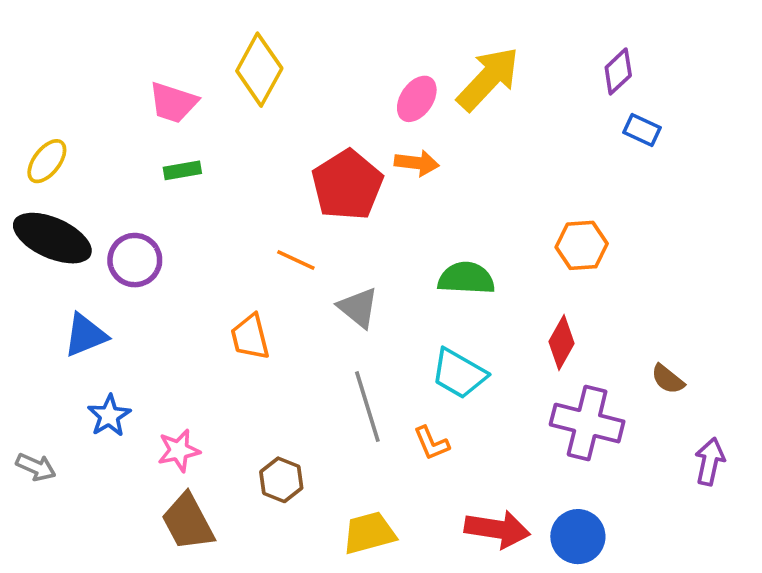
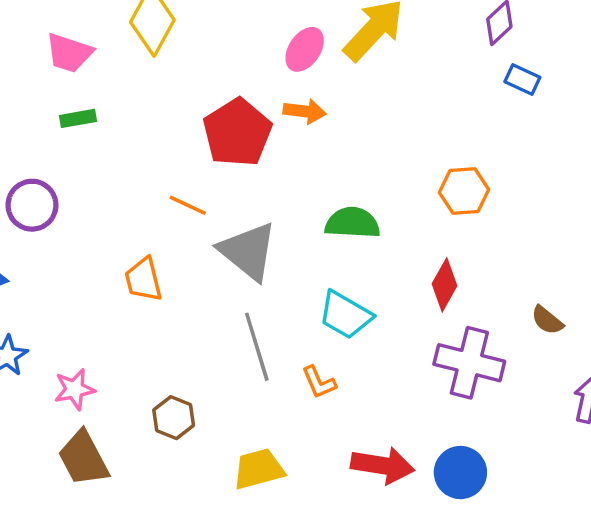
gray triangle: (358, 308) -> (248, 251), size x1.5

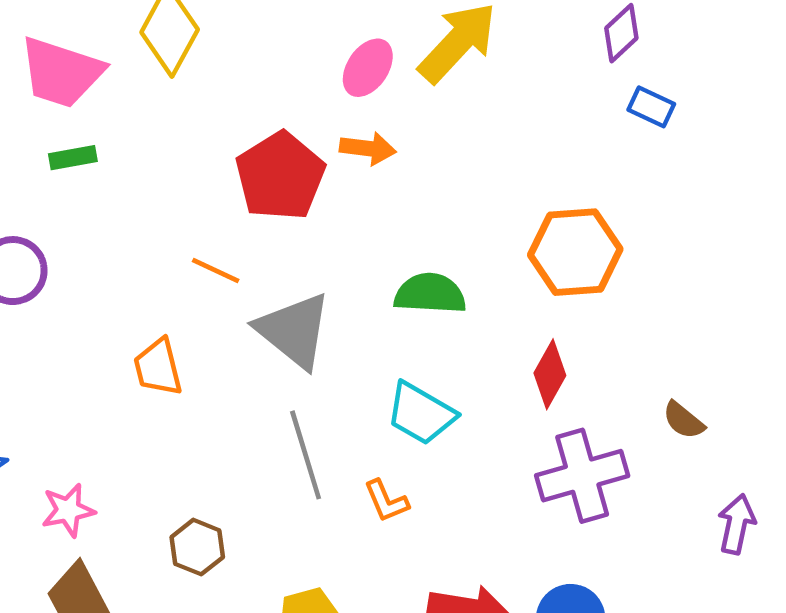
pink trapezoid: (69, 53) -> (61, 72), size x1.4
orange hexagon: (464, 191) -> (575, 252), size x1.4
purple cross: (469, 363) -> (582, 476), turned -30

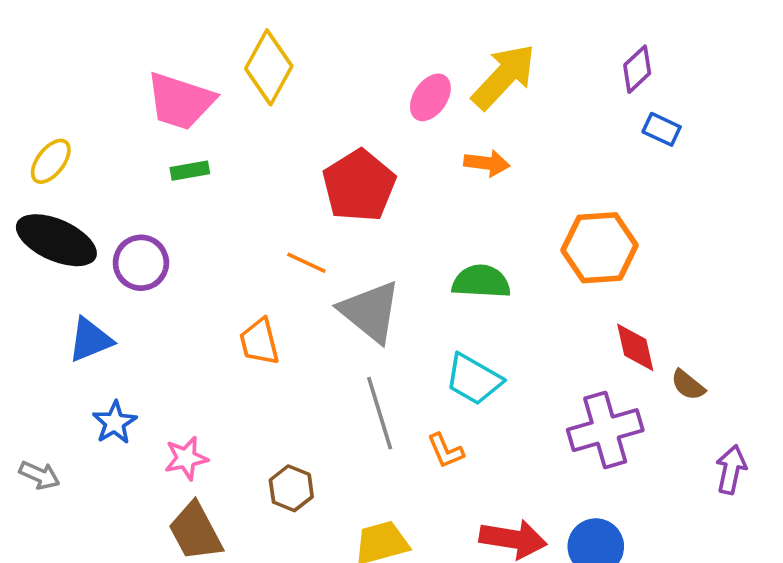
orange arrow: (368, 148) -> (487, 163), moved
red diamond: (550, 374) -> (635, 347), moved, turned -42

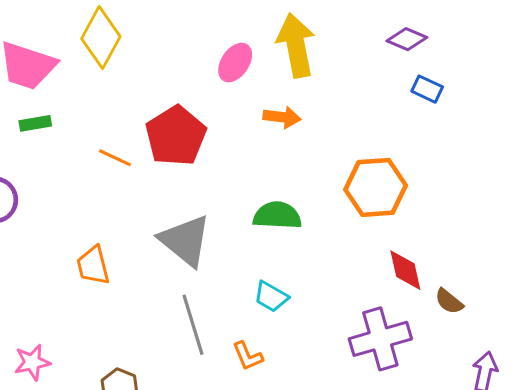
purple diamond: (637, 69) -> (407, 39), turned 66
yellow arrow: (504, 77) -> (296, 45), turned -54
orange line: (306, 263) -> (115, 158), moved
cyan trapezoid: (474, 379) -> (271, 297), size x0.7

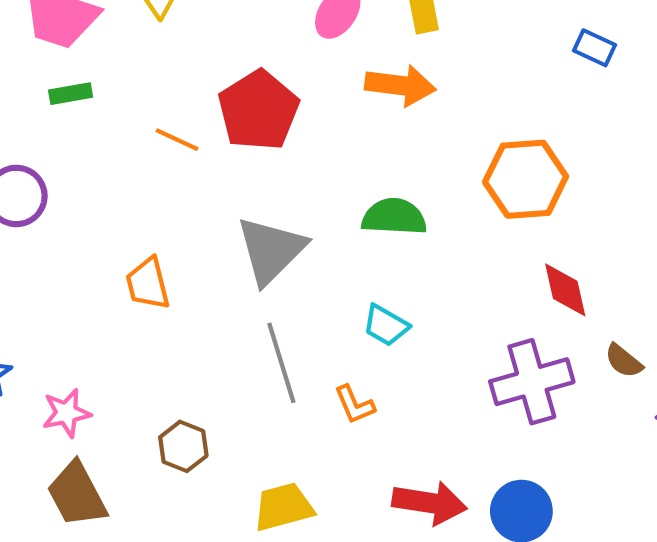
orange arrow: (282, 117) -> (400, 85), size x1.4
gray triangle: (185, 240) -> (271, 250), turned 36
brown semicircle: (449, 301) -> (624, 361), moved

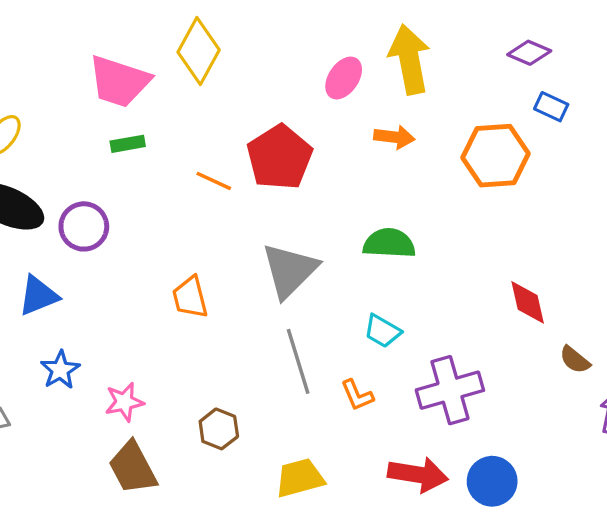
orange arrow: (400, 85) -> (394, 137), size x0.7
orange hexagon: (526, 179) -> (495, 156), moved
purple cross: (532, 382) -> (450, 390), moved

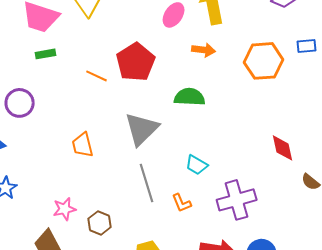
blue rectangle: (551, 107) -> (307, 46), moved, turned -30
green semicircle: (389, 243) -> (190, 97), moved
pink star: (124, 402) -> (65, 209), moved

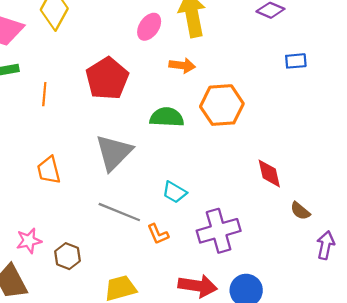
orange hexagon: (264, 61) -> (222, 105), moved
orange line: (97, 76) -> (44, 94), moved, turned 70
gray line: (147, 183) -> (119, 212), turned -51

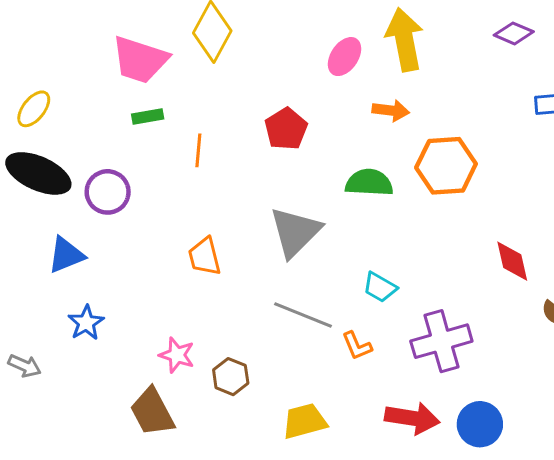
red pentagon: (107, 79) -> (286, 129), size x0.7
pink star: (29, 241) -> (177, 355), turned 30

